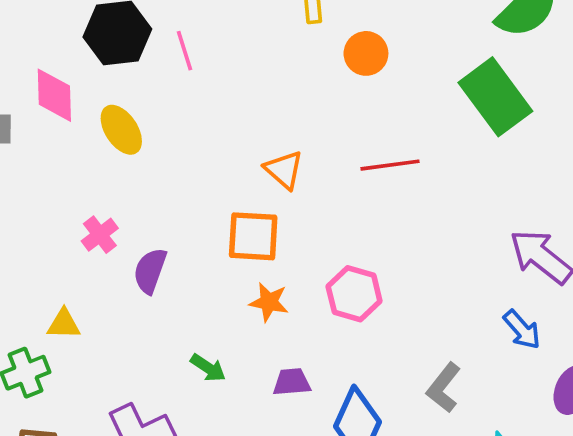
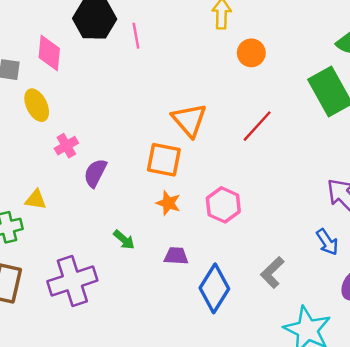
yellow ellipse: (121, 130) -> (37, 105), moved
red line: (390, 165) -> (257, 126), turned -48
orange triangle: (284, 170) -> (189, 120), size x1.4

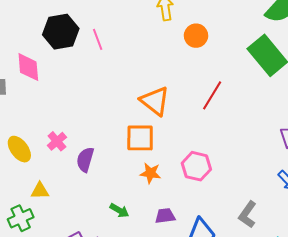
yellow ellipse: (37, 105) -> (19, 149), moved

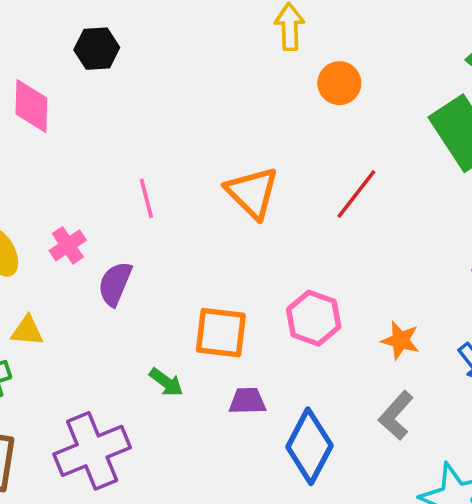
black hexagon: (61, 32) -> (97, 49), size x0.7
pink line: (98, 39) -> (146, 198), moved
orange square: (140, 138) -> (221, 333), moved
orange star: (150, 173) -> (400, 340), moved

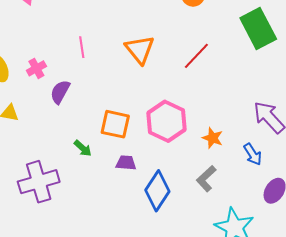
pink hexagon: (314, 318) -> (167, 121), size x1.4

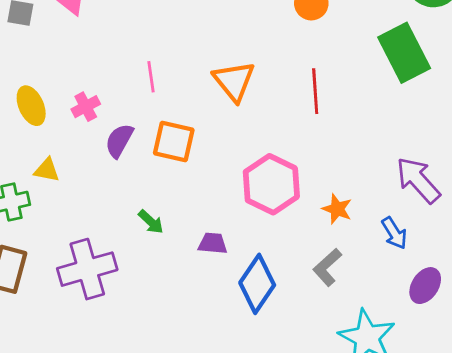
red line: (196, 56) -> (315, 91), turned -48
orange square: (115, 124) -> (174, 142), moved

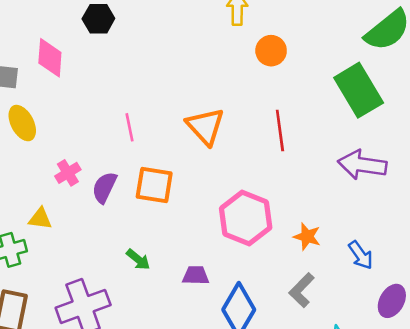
yellow ellipse: (31, 106) -> (22, 123), moved
pink cross: (86, 107) -> (68, 173), moved
purple arrow: (418, 180) -> (362, 165), moved, turned -36

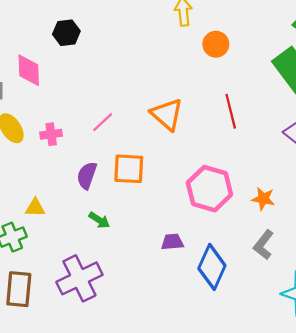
pink line: (130, 127) -> (103, 122), turned 65
pink cross: (68, 173) -> (51, 134), moved, turned 30
green arrow: (138, 259) -> (99, 220), moved

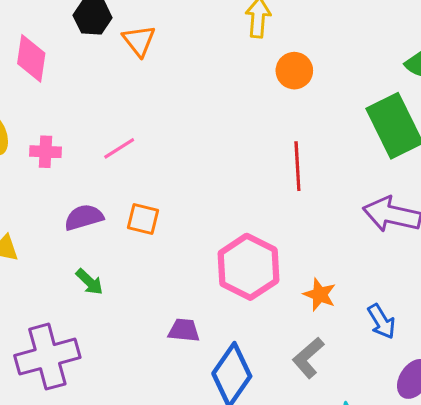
orange triangle: (167, 114) -> (139, 41), moved, size x0.7
orange square: (129, 169) -> (143, 219), size x0.7
purple semicircle: (87, 175) -> (84, 217), turned 44

